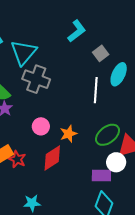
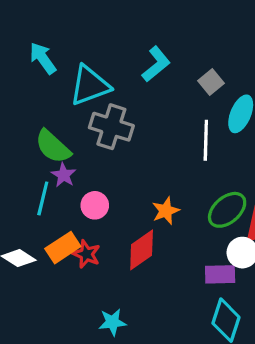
cyan L-shape: (77, 31) -> (156, 64), moved
cyan triangle: (24, 52) -> (90, 86), turned 32
pink circle: (41, 126) -> (95, 205), moved

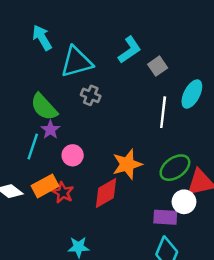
gray square: (211, 82) -> (158, 66), moved
gray cross: (111, 127) -> (91, 95), size x0.6
orange star: (166, 211) -> (127, 164), size x1.4

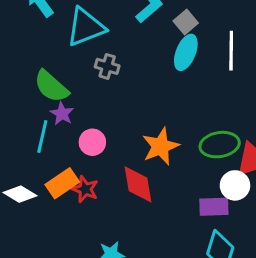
cyan ellipse: (192, 94) -> (186, 52), moved
white line: (163, 112) -> (231, 51), moved
green ellipse: (175, 168) -> (220, 145), turned 32
red diamond: (106, 193) -> (138, 184), turned -64

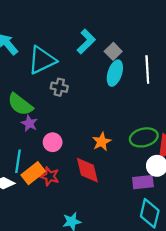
cyan line: (42, 136) -> (18, 161), moved
orange star: (161, 146) -> (102, 142), size x0.7

